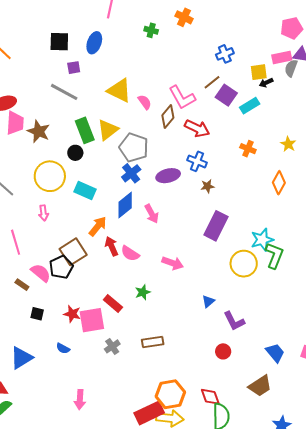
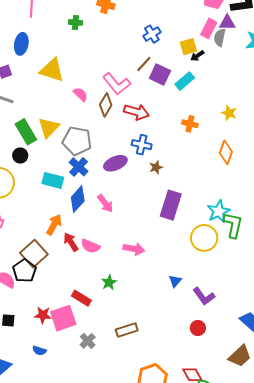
pink rectangle: (282, 58) -> (209, 28), turned -42
yellow triangle: (119, 90) -> (52, 70), moved
cyan rectangle: (85, 190) -> (53, 180), moved

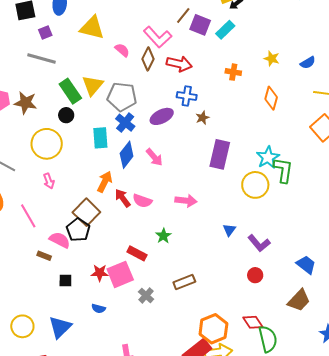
cyan rectangle: (53, 180) -> (100, 138), turned 75

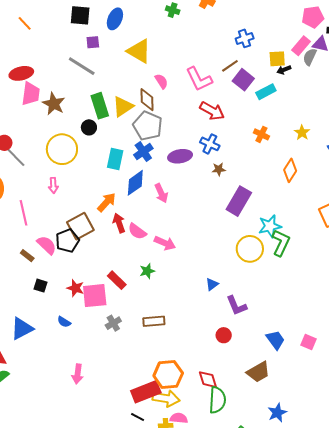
brown diamond: (148, 59) -> (147, 100), moved, turned -45
purple rectangle: (220, 154) -> (239, 201), moved
pink arrow: (186, 201) -> (165, 243), moved

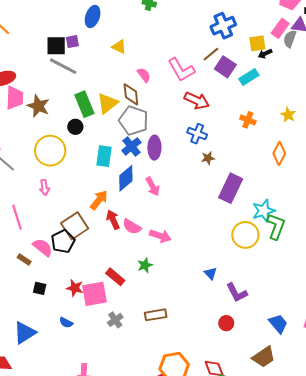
black square: (80, 15) -> (56, 46), moved
blue cross: (245, 38) -> (223, 26), size x1.4
yellow triangle: (139, 51) -> (119, 47), size x0.6
purple ellipse: (180, 156) -> (154, 148), moved, turned -75
blue triangle: (212, 284) -> (211, 273), turned -32

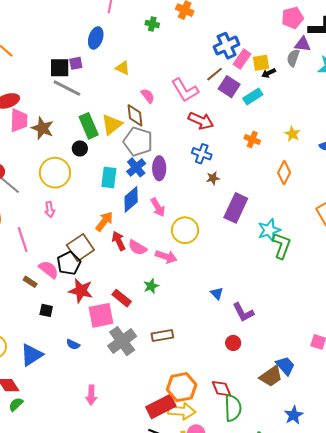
pink rectangle: (280, 28) -> (242, 59), moved
yellow circle: (245, 235) -> (185, 230), moved
red star: (75, 288) -> (81, 291), moved, size x1.4
gray cross: (115, 320) -> (122, 341), size x1.8
blue trapezoid: (278, 324) -> (285, 366), moved

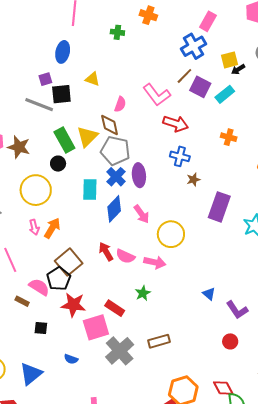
pink rectangle: (242, 59) -> (208, 21), moved
black square: (60, 68) -> (61, 94), moved
pink semicircle: (148, 96) -> (120, 104), turned 63
orange arrow: (104, 221) -> (52, 228), moved

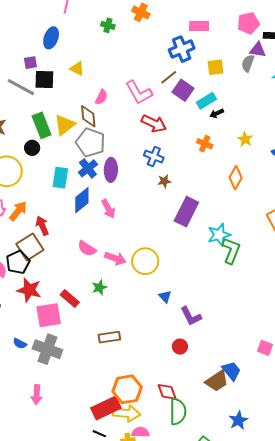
pink rectangle: (208, 21) -> (199, 26), turned 54
black arrow: (238, 69) -> (217, 113), moved
yellow circle: (171, 234) -> (145, 261), moved
red arrow: (106, 252) -> (42, 226), moved
gray cross: (120, 351) -> (47, 349), moved, turned -36

